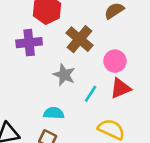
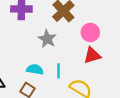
cyan line: (91, 94) -> (58, 71), moved, turned -40

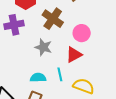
red triangle: (92, 55) -> (74, 55), moved

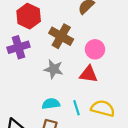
red triangle: (74, 55) -> (89, 74), turned 42
cyan line: (60, 74) -> (77, 108), moved

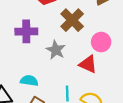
purple cross: (18, 47) -> (26, 31), moved
cyan semicircle: (51, 104) -> (29, 81), moved

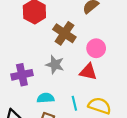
purple cross: (26, 31) -> (22, 75), moved
cyan semicircle: (29, 81) -> (46, 98), moved

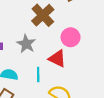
cyan line: (74, 103) -> (38, 75), moved

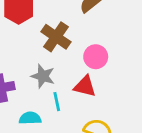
cyan line: (38, 75) -> (57, 102), moved

